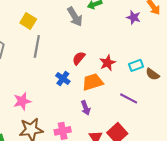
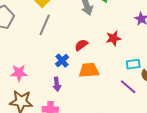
red star: (107, 63) -> (113, 38), moved
purple line: (129, 98) -> (128, 87), moved
purple arrow: (86, 108) -> (57, 84), moved

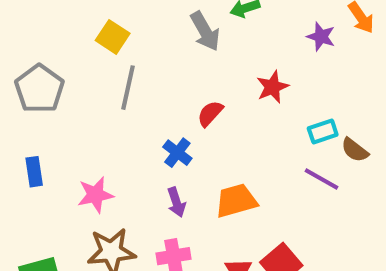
orange trapezoid: (89, 70) -> (236, 201), moved

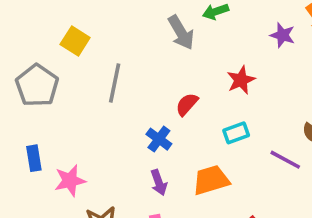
yellow square: (113, 37) -> (75, 41), moved
cyan rectangle: (323, 131) -> (236, 133), moved
pink star: (95, 195) -> (70, 181), moved

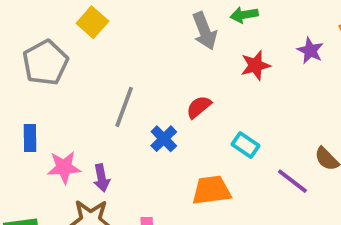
red star: (241, 80) -> (255, 65), moved
gray line: (115, 83) -> (124, 107), moved
cyan rectangle: (236, 133) -> (246, 145), turned 45
purple arrow: (159, 182) -> (101, 178), moved

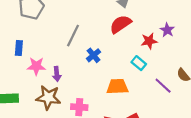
purple star: (310, 51) -> (167, 30), moved
red star: (255, 65) -> (149, 41), moved
red semicircle: (199, 107) -> (120, 24), moved, size x1.5

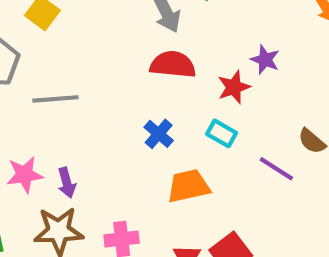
red semicircle: (120, 24) -> (173, 65), turned 50
gray line: (73, 36) -> (56, 99), moved, turned 70
blue cross: (93, 55) -> (159, 134), moved

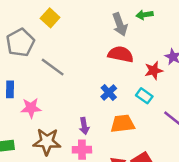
gray line: (56, 99) -> (53, 67), turned 35
purple arrow: (67, 183) -> (84, 126), moved

